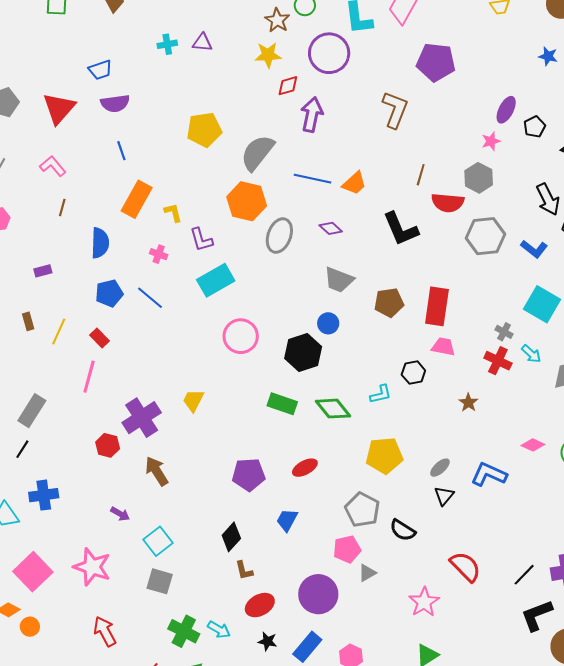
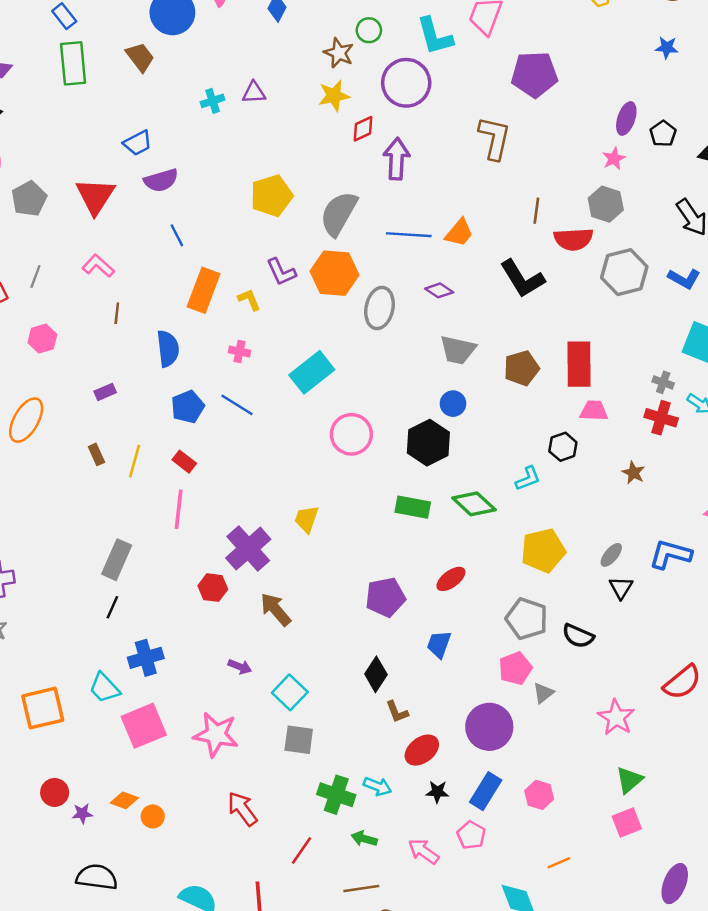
purple L-shape: (201, 240) -> (281, 272), moved
red semicircle: (465, 567) -> (682, 682), moved, turned 104
pink square: (33, 572) -> (144, 726), moved, turned 30

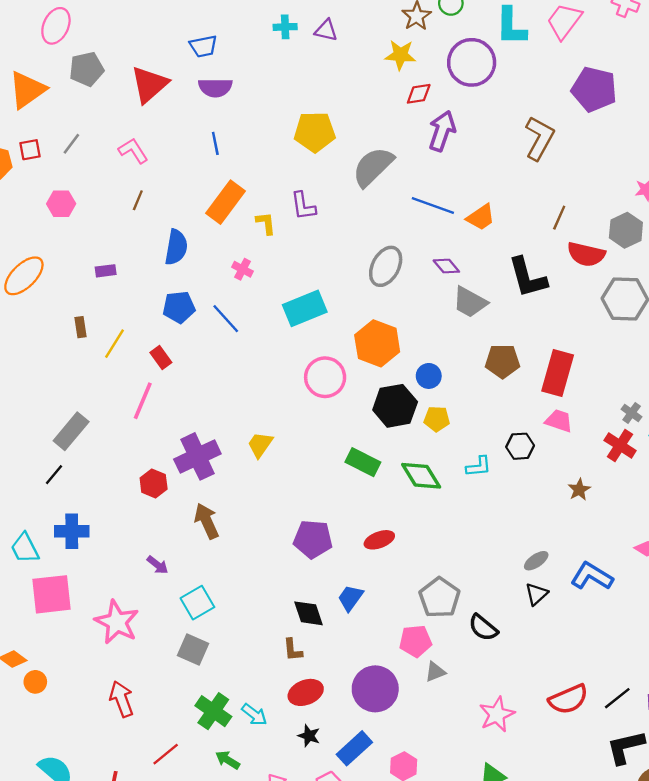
orange hexagon: (335, 273) -> (377, 343), moved
gray trapezoid: (458, 350) -> (470, 302), moved
yellow pentagon: (543, 550) -> (437, 419), moved, size x0.6
black diamond: (376, 674) -> (308, 613), moved, turned -68

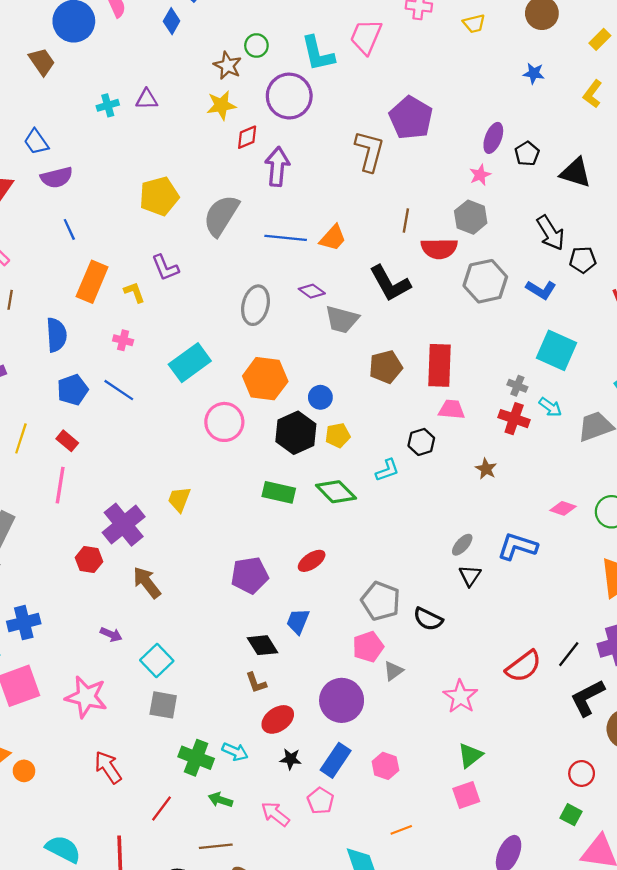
blue trapezoid: (203, 46) -> (36, 142), turned 80
purple pentagon: (594, 89) -> (411, 118), moved, turned 30

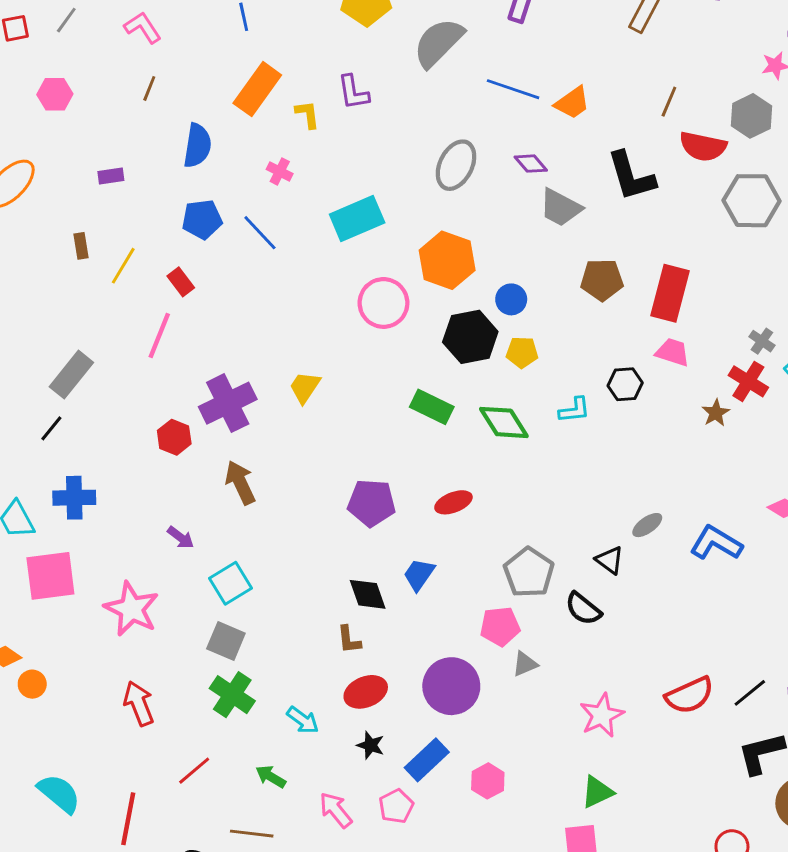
brown star: (486, 469) -> (716, 413), moved
black triangle: (470, 576) -> (610, 560), moved, turned -40
green cross: (196, 758) -> (232, 695), moved

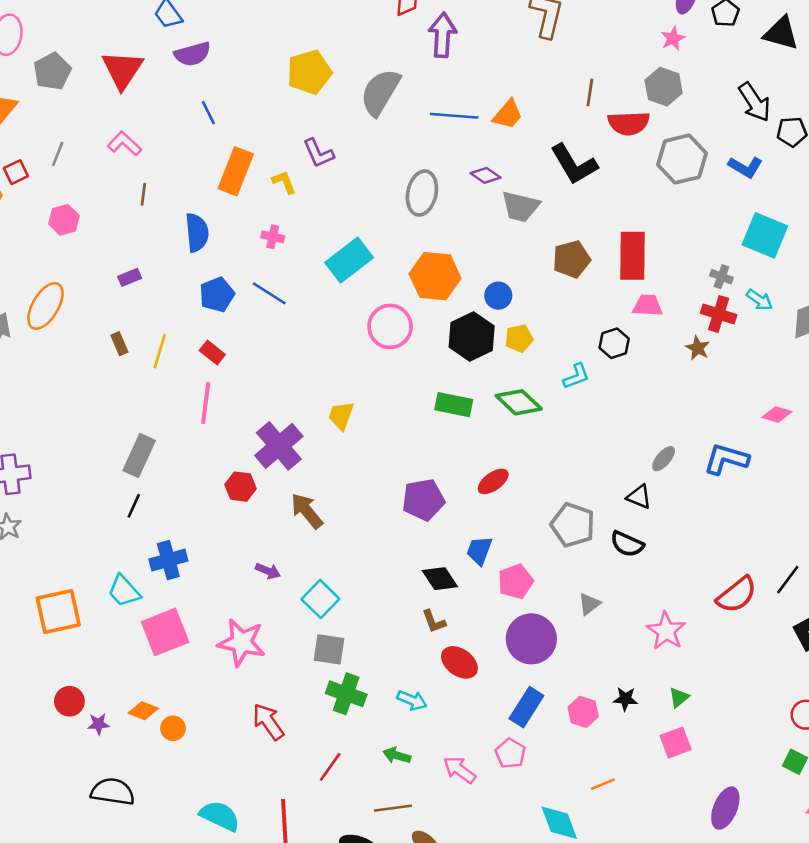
pink pentagon: (500, 626) -> (516, 582), moved
red ellipse: (366, 692) -> (459, 662), turned 72
black star: (371, 745) -> (625, 699), moved
green triangle: (597, 792) -> (679, 698), size x0.7

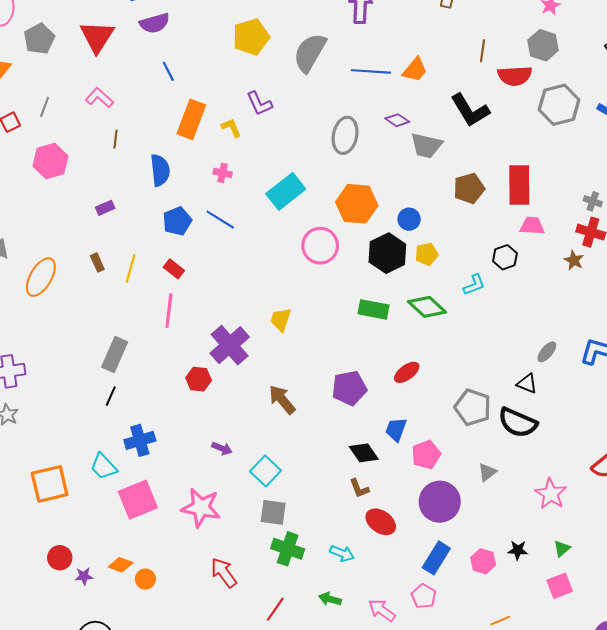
pink hexagon: (64, 220) -> (50, 161), size x1.4
orange ellipse: (45, 306) -> (41, 277), moved
brown arrow: (307, 511) -> (282, 400), moved
black semicircle: (627, 544) -> (518, 423), size x1.4

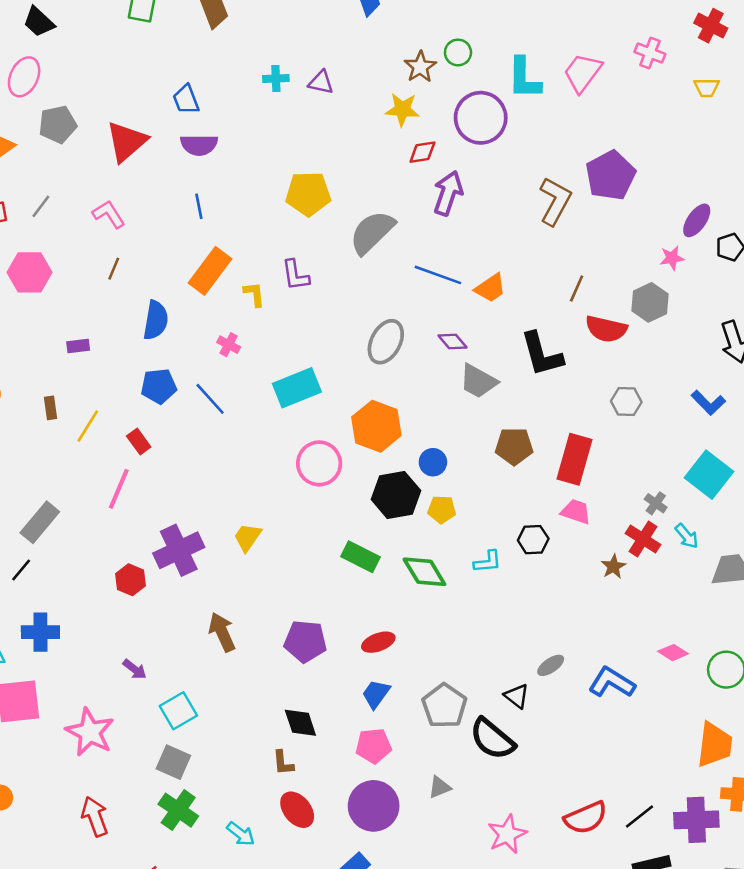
gray hexagon: (559, 105) -> (626, 402), moved, size x0.6
blue trapezoid: (396, 429) -> (376, 694), moved

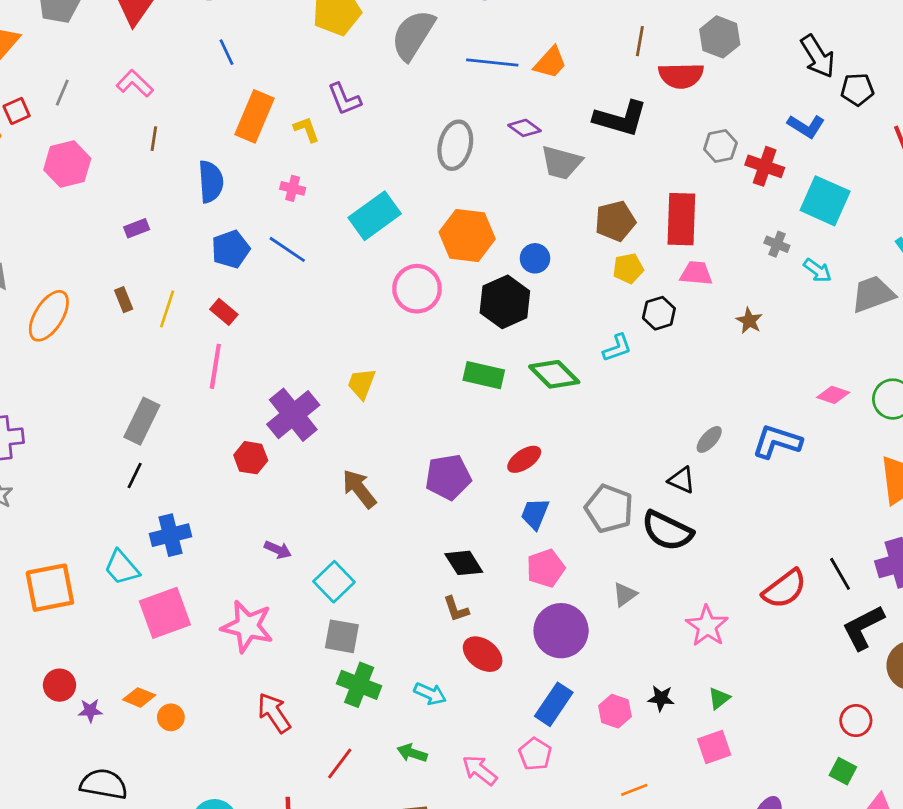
black L-shape: (542, 354) -> (620, 118), turned -45
yellow pentagon: (442, 509) -> (628, 268), moved
red cross: (643, 539) -> (765, 166), moved
black line: (639, 817) -> (840, 574), turned -68

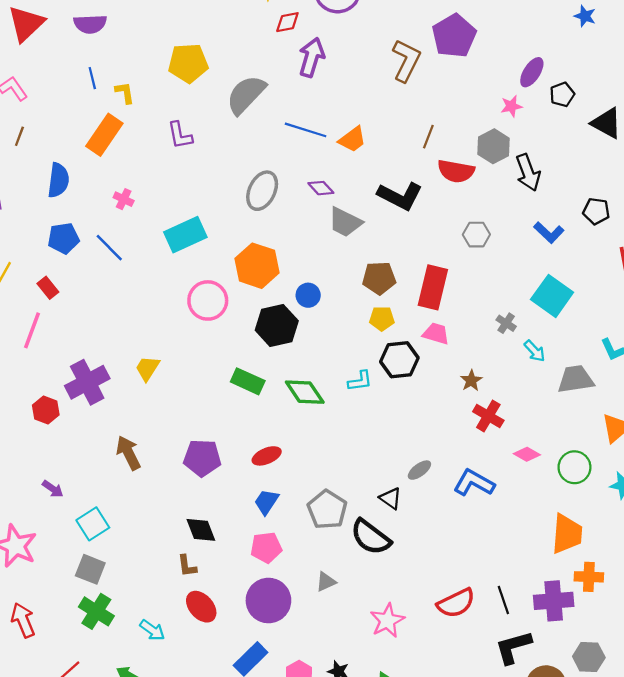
black arrow: (818, 56) -> (528, 173), moved
yellow L-shape: (306, 129) -> (125, 93), moved
red cross: (765, 166) -> (488, 416), moved
black hexagon: (659, 313) -> (399, 360), size x1.4

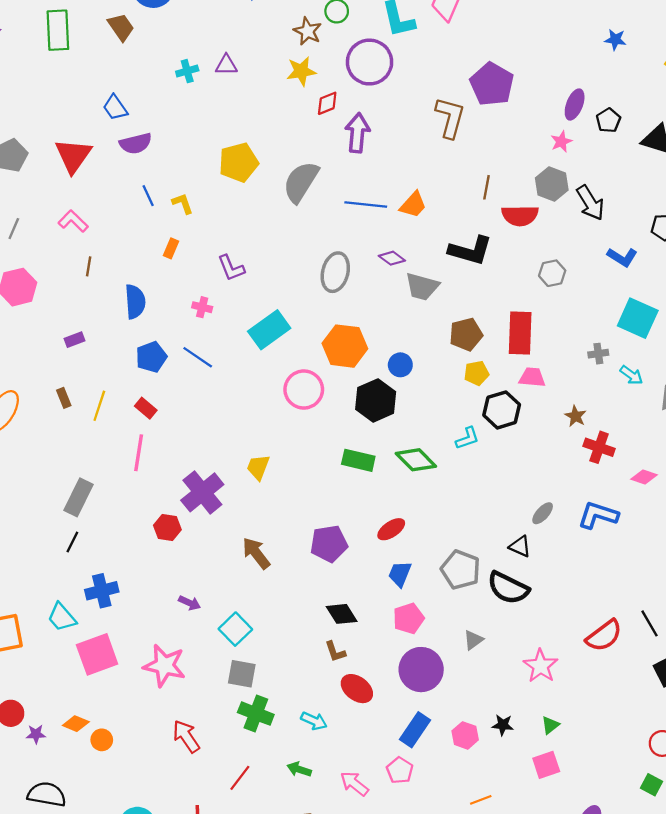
orange rectangle: (104, 135) -> (171, 248), size x0.5
purple L-shape: (180, 135) -> (231, 268), moved
gray cross: (506, 323) -> (598, 354), turned -30

